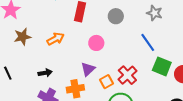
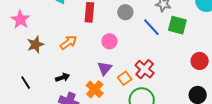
blue line: (148, 42) -> (151, 27), moved
green square: (162, 66) -> (177, 25), moved
orange cross: (75, 89) -> (95, 89), turned -30

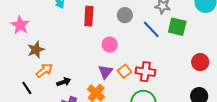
orange arrow: (68, 42) -> (44, 70), moved
red cross: (145, 69) -> (145, 72), turned -30
orange square: (125, 78) -> (124, 71), moved

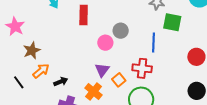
gray circle: (125, 15) -> (121, 31), moved
blue line: (151, 29) -> (153, 43), moved, turned 48
orange square: (124, 71) -> (119, 80), moved
black line: (27, 88) -> (19, 82), moved

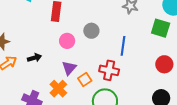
green square: (172, 22) -> (161, 28), moved
pink circle: (105, 43) -> (67, 41), moved
black arrow: (61, 82) -> (34, 58), moved

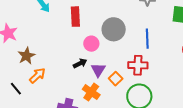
gray circle: (91, 31) -> (114, 29), size x1.5
black arrow: (34, 58) -> (80, 63), moved

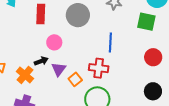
gray circle: (114, 29) -> (78, 15), moved
orange cross: (91, 92) -> (25, 75), moved

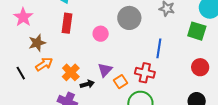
red rectangle: (41, 14) -> (67, 23), moved
pink circle: (54, 42) -> (101, 34), moved
black arrow: (41, 61) -> (87, 84), moved

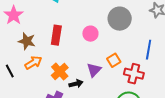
red rectangle: (67, 23) -> (56, 35), moved
brown star: (37, 43) -> (27, 41), turned 30
orange square: (120, 82) -> (114, 60), moved

